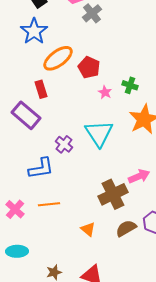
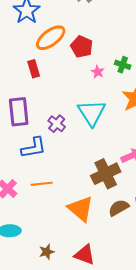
purple rectangle: (26, 115) -> (19, 112), moved, turned 44
orange triangle: (88, 229) -> (81, 209), size x1.8

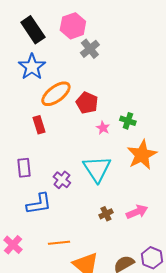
purple rectangle: (19, 112) -> (24, 168), size x0.7
brown cross: (106, 174) -> (106, 214), moved, size x0.5
orange line: (42, 184) -> (59, 243), moved

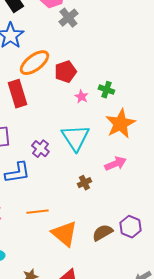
red pentagon: (87, 103) -> (65, 72), turned 30
red rectangle: (39, 125) -> (17, 94), size x1.5
pink arrow: (137, 212) -> (115, 164), moved

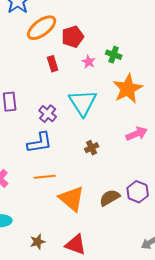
red rectangle: (17, 94) -> (53, 64), moved, size x0.6
pink arrow: (115, 164) -> (137, 134), moved
blue L-shape: (17, 173) -> (40, 143), moved

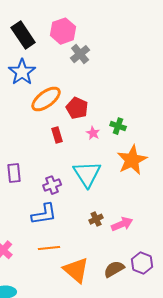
red pentagon: (73, 37) -> (77, 108), turned -30
purple cross: (48, 114) -> (52, 185), turned 30
pink arrow: (137, 134) -> (122, 224), moved

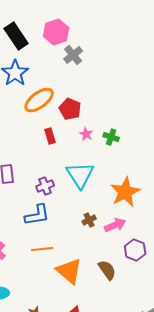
green cross: (118, 126) -> (111, 137), moved
orange star: (132, 160) -> (125, 192), moved
purple hexagon: (142, 263) -> (135, 250), moved
brown semicircle: (114, 269) -> (107, 270), turned 85

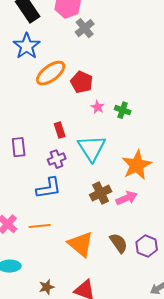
red rectangle: (50, 136) -> (60, 130), moved
brown cross: (89, 220) -> (101, 193), size x1.5
orange line: (42, 249) -> (40, 226), moved
purple hexagon: (135, 250) -> (147, 246), moved

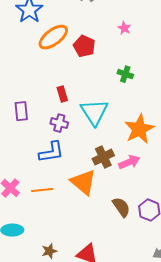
pink star: (98, 107) -> (124, 28), moved
purple cross: (57, 159) -> (59, 123), turned 36
orange triangle: (81, 244) -> (83, 182), moved

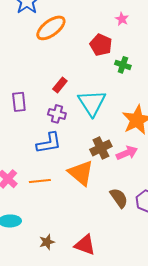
red pentagon: (84, 46) -> (101, 45), moved
red rectangle: (62, 94) -> (60, 85), turned 56

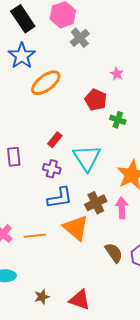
blue L-shape: (49, 143) -> (60, 198), moved
pink arrow: (127, 153) -> (122, 208), turned -70

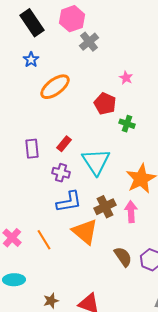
blue star: (22, 56) -> (31, 60), size x0.6
purple rectangle: (14, 157) -> (32, 149), moved
orange line: (35, 236) -> (44, 240), turned 65

